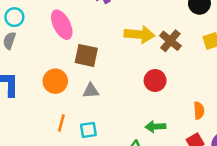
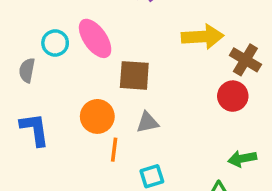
cyan circle: (14, 17) -> (55, 43), moved
brown cross: (170, 41) -> (245, 60), moved
orange line: (61, 123) -> (114, 150), moved

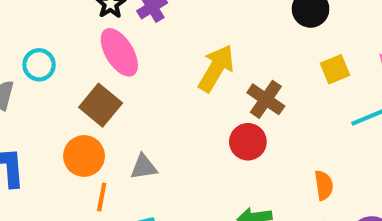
yellow arrow: (203, 37) -> (216, 68), turned -60
pink ellipse: (95, 38) -> (119, 52), moved
brown square: (134, 75) -> (101, 105), moved, turned 32

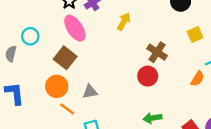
yellow arrow: (216, 68) -> (124, 21), moved, size x0.7
orange semicircle: (324, 185) -> (197, 79), moved, turned 42
orange line: (102, 197) -> (67, 109), turned -63

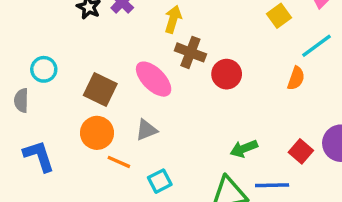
pink ellipse: (75, 28) -> (154, 79), moved
brown cross: (157, 52) -> (190, 52), moved
red circle: (148, 76) -> (227, 74), moved

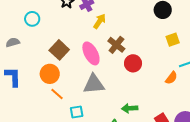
yellow arrow: (173, 19) -> (100, 21), moved
cyan circle: (44, 69) -> (32, 19), moved
gray semicircle: (21, 100) -> (13, 42), turned 56
gray triangle: (146, 130) -> (94, 84), moved, size x1.6

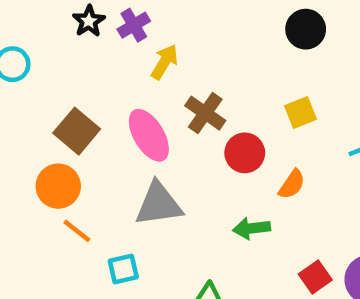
yellow square: (173, 40) -> (300, 113), moved
orange semicircle: (171, 78) -> (292, 184), moved
green arrow: (130, 108) -> (252, 228), moved

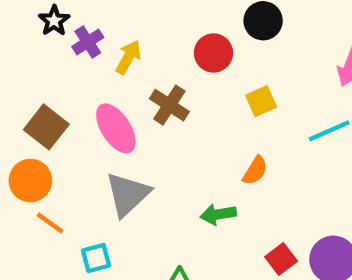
purple cross: (134, 25) -> (88, 42), moved
red circle: (245, 153) -> (213, 53), moved
gray triangle: (159, 204) -> (128, 194), turned -33

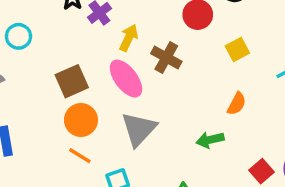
yellow arrow: (128, 57) -> (129, 38), moved
brown square: (46, 127) -> (72, 81), turned 32
orange circle: (30, 181) -> (81, 120), moved

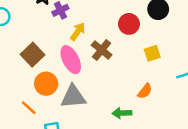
brown square: (72, 81) -> (33, 55), turned -30
orange circle: (81, 120) -> (46, 84), moved
gray triangle: (139, 129) -> (73, 97), turned 32

